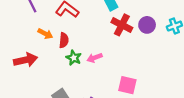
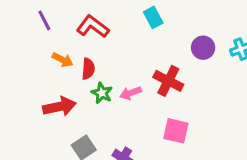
red cross: (122, 25) -> (168, 81), moved
red arrow: (26, 60) -> (59, 107), moved

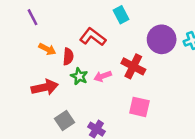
red L-shape: (93, 27) -> (93, 37), moved
purple circle: (203, 48) -> (162, 39), size x1.5

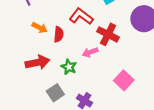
red cross: (133, 66) -> (108, 34), moved
green star: (79, 76) -> (69, 67), moved
pink square: (139, 107) -> (124, 80), turned 30

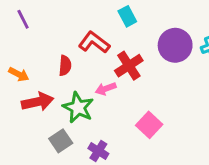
orange arrow: (40, 28) -> (19, 74), moved
red cross: (108, 34) -> (129, 66), turned 30
green star: (69, 67) -> (78, 108), size x1.5

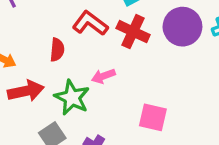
red cross: (129, 66) -> (133, 32), moved, turned -32
pink square: (149, 125) -> (153, 117), turned -30

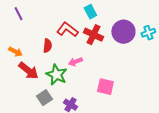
red arrow: (26, 91) -> (28, 71), turned 50

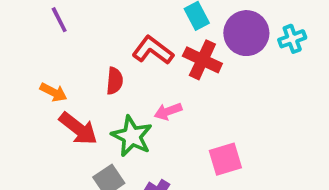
purple circle: (123, 32) -> (246, 33), moved
cyan cross: (148, 33) -> (292, 39), moved
pink square: (105, 87) -> (225, 159), turned -30

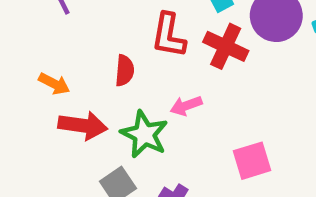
red L-shape: (153, 50) -> (169, 35), turned -117
red arrow: (78, 129) -> (83, 125), turned -30

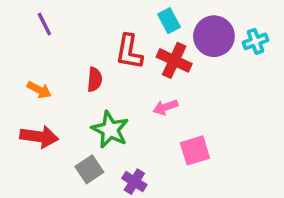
pink arrow: (186, 106) -> (166, 107), moved
red arrow: (83, 125) -> (39, 137), moved

